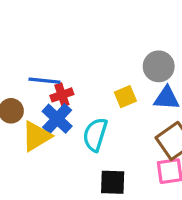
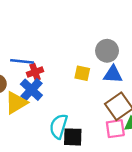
yellow square: (125, 97) -> (82, 73), turned 35
cyan semicircle: (95, 135) -> (59, 126), moved

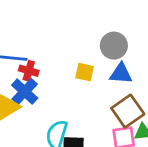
red cross: (35, 72) -> (29, 71), turned 35

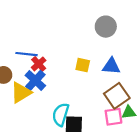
gray circle: (114, 46) -> (106, 27), moved
red cross: (29, 71) -> (39, 64), turned 32

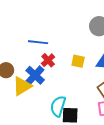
blue line: (27, 54) -> (38, 42), moved
red cross: (39, 64) -> (48, 60), moved

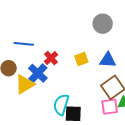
blue line: (38, 42) -> (24, 44), moved
yellow square: (78, 61) -> (81, 59), turned -32

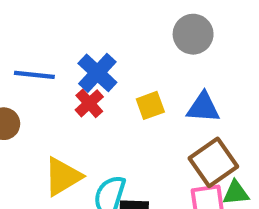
blue cross: (38, 73) -> (97, 73), moved
yellow triangle: (25, 84) -> (63, 177), moved

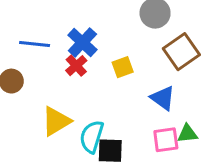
blue triangle: (203, 107) -> (163, 98), moved, turned 32
brown square: (213, 162) -> (181, 52), moved

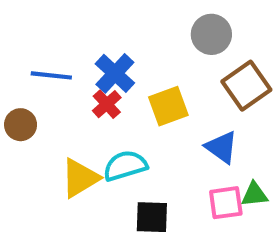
yellow square: (123, 67) -> (168, 106), size x1.4
cyan semicircle: (92, 137) -> (125, 166), moved, turned 56

